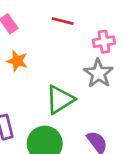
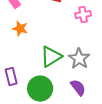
gray star: (98, 73) -> (79, 59), moved

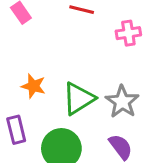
orange star: (20, 29) -> (33, 86), moved

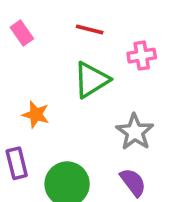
green triangle: (79, 99) -> (91, 80), moved

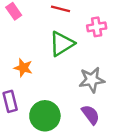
gray star: (135, 132) -> (92, 80), turned 30

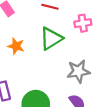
orange star: (23, 68) -> (16, 46), moved

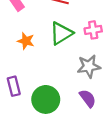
pink cross: (83, 23) -> (93, 30), moved

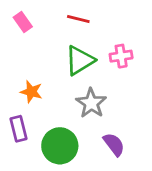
orange star: (26, 41) -> (31, 92), moved
gray star: (89, 66) -> (91, 103), moved, turned -30

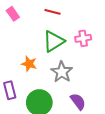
orange star: (31, 92) -> (29, 64), moved

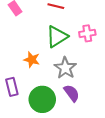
purple semicircle: (78, 101) -> (72, 93), moved

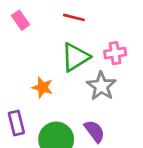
gray star: (65, 68) -> (101, 86), moved

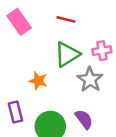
pink rectangle: (20, 20) -> (19, 22), size x1.5

